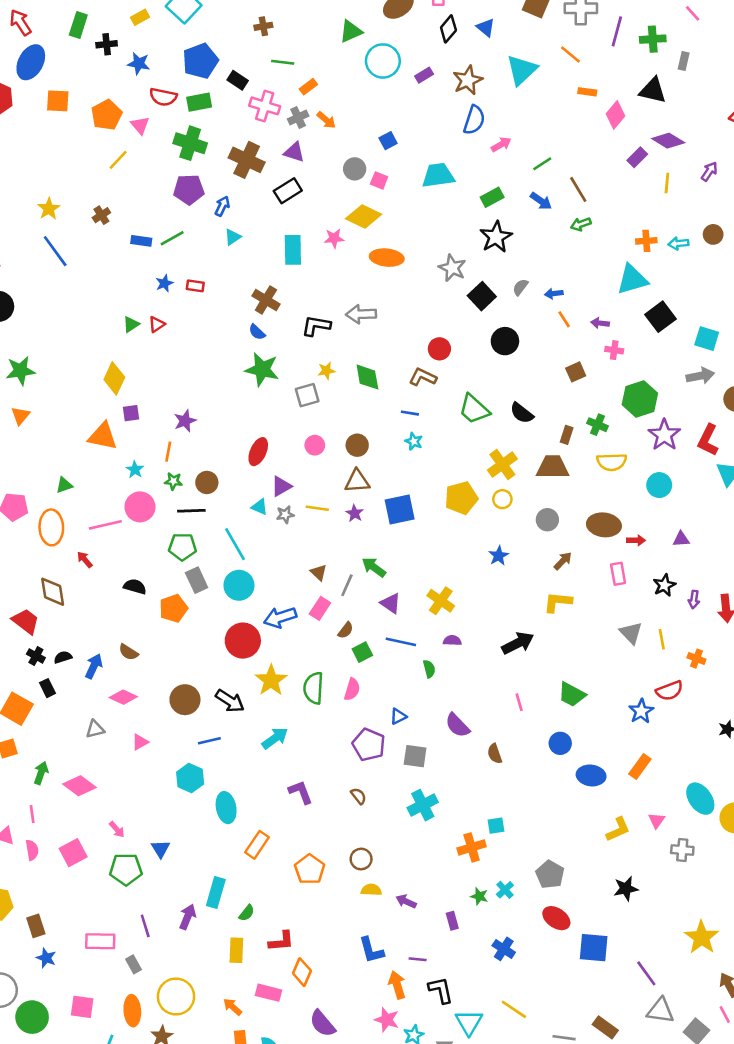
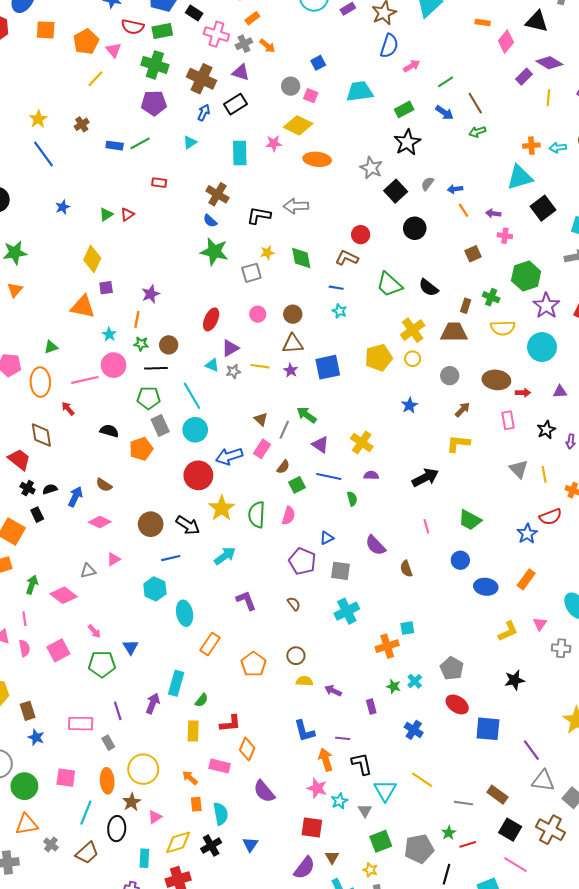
blue arrow: (222, 206) -> (204, 113), moved
blue star: (164, 283) -> (63, 207), moved
cyan circle: (659, 485) -> (542, 347), size x1.4
gray triangle: (95, 729) -> (88, 571), moved

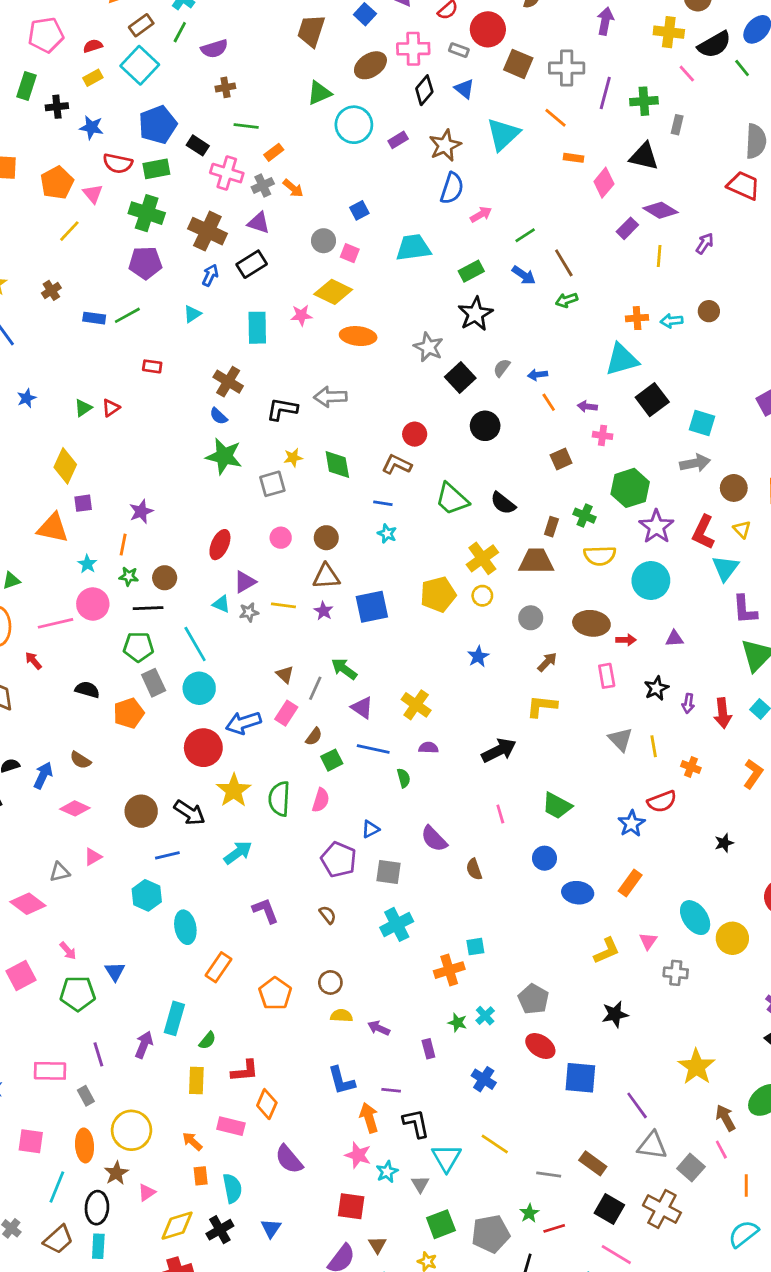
cyan rectangle: (144, 858) -> (98, 1246), moved

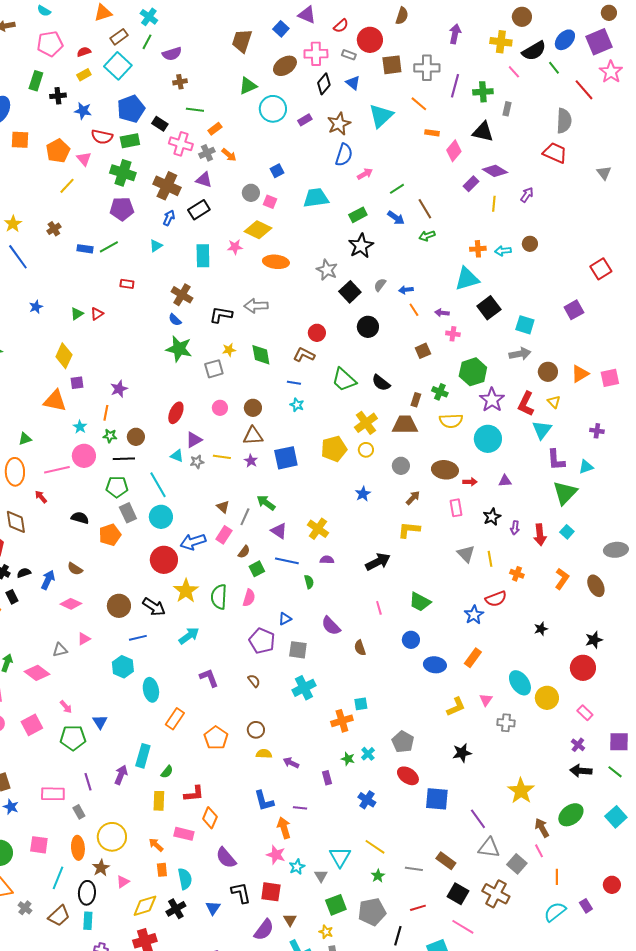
brown square: (518, 64) -> (392, 65), turned -30
black L-shape: (416, 1123) -> (241, 893), moved
green star: (529, 1213) -> (378, 876), moved

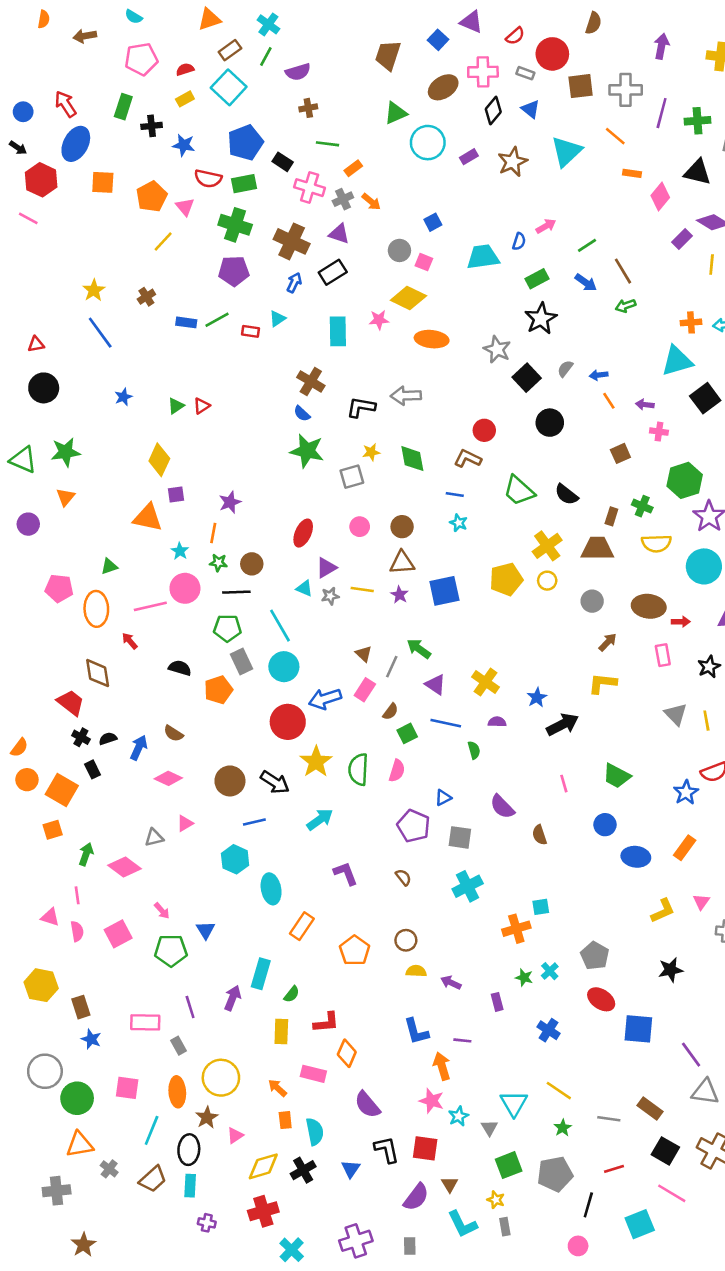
blue semicircle: (344, 155) -> (519, 241), moved, size x0.6
red rectangle: (127, 284) -> (250, 331), moved
blue star: (363, 494) -> (537, 697), moved

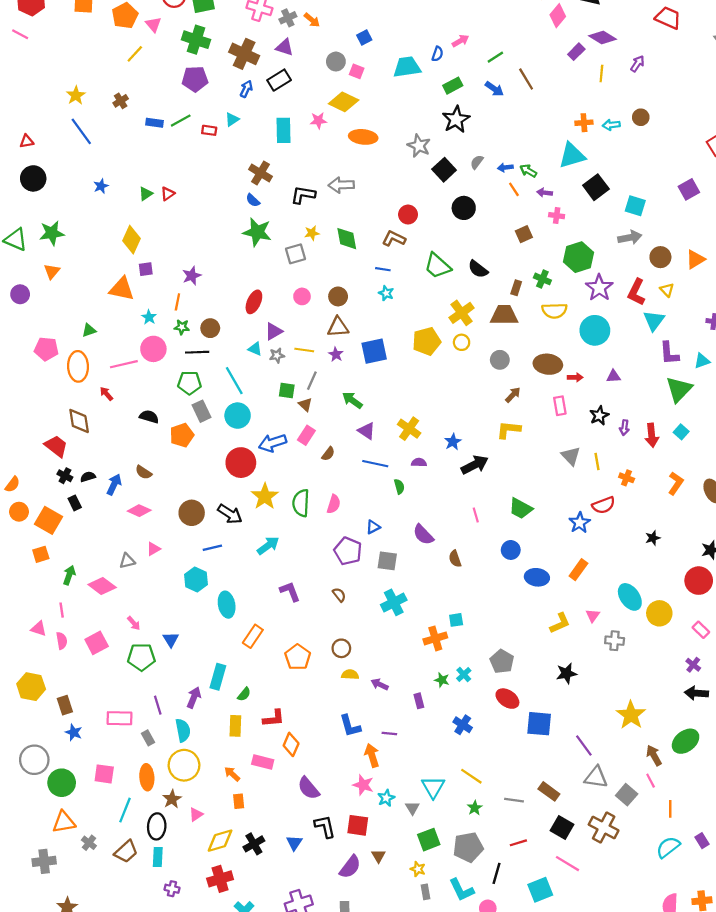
green arrow: (626, 306) -> (528, 171), moved, turned 49
gray line: (392, 667) -> (312, 381), moved
green square: (407, 733) -> (287, 390), moved, turned 35
cyan semicircle: (315, 1132) -> (183, 730), moved
cyan L-shape: (462, 1224) -> (462, 890), moved

